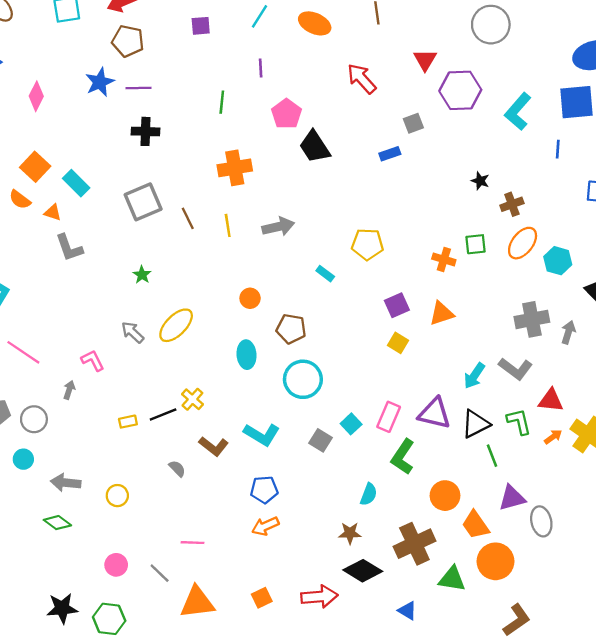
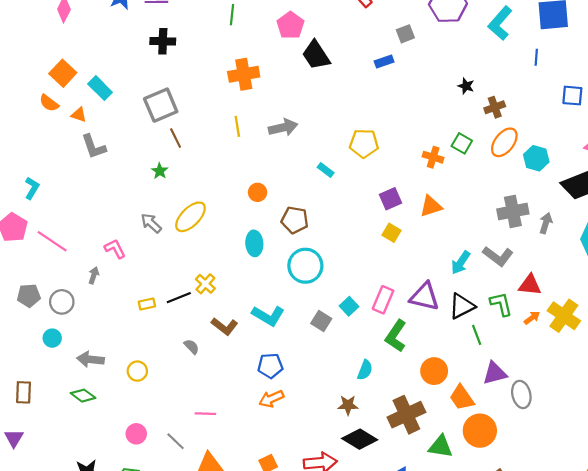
brown line: (188, 218) -> (176, 138), moved
green square: (476, 244) -> (462, 143), turned 36

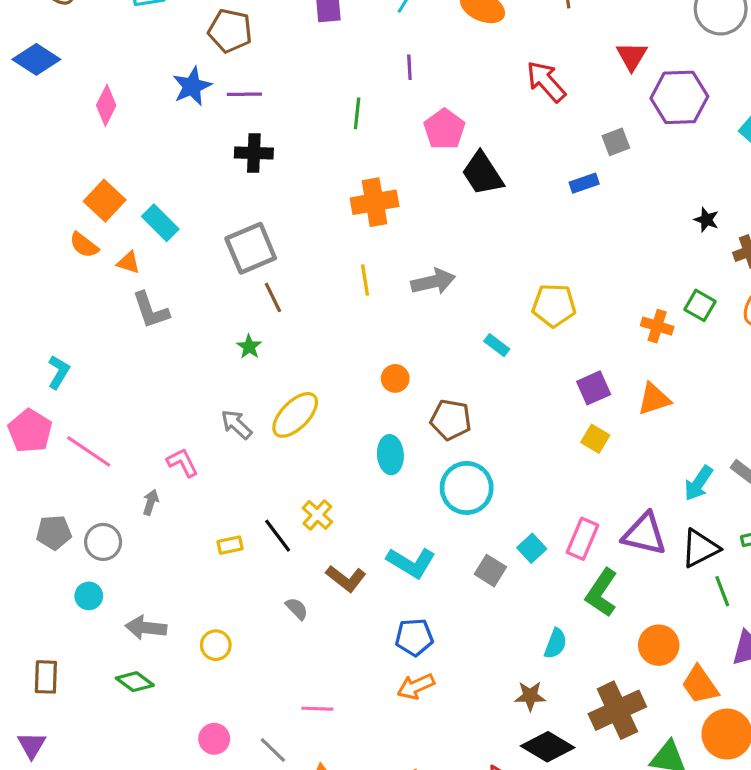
black line: (179, 298) -> (278, 536), turned 75

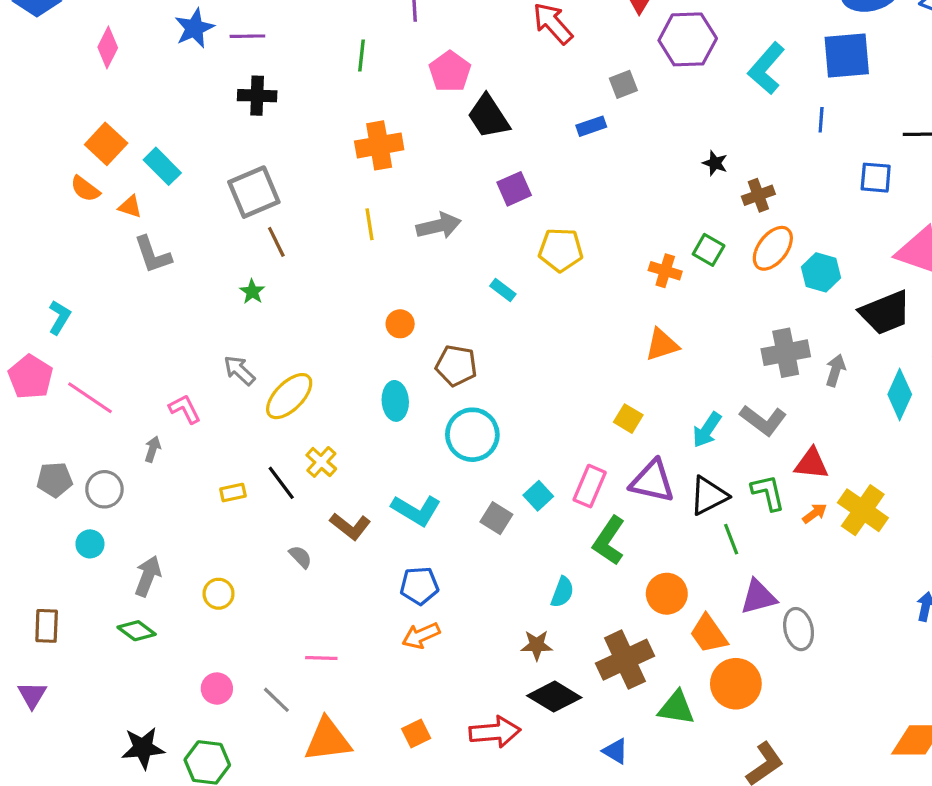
purple square: (594, 388) -> (514, 189), moved
yellow ellipse: (295, 415) -> (289, 396), moved
yellow square: (595, 439) -> (628, 419), moved
gray arrow: (146, 628) -> (148, 576), turned 105

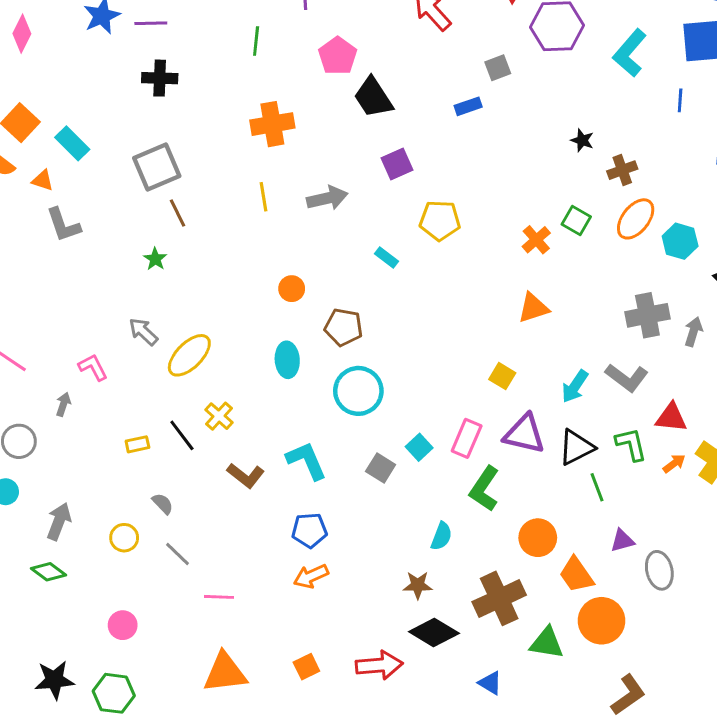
orange cross: (665, 271) -> (536, 240), turned 32
cyan L-shape: (416, 510) -> (306, 461), turned -144
gray semicircle: (300, 557) -> (163, 504), moved
purple triangle: (758, 597) -> (622, 541), size x0.7
gray line: (276, 700) -> (178, 554), moved

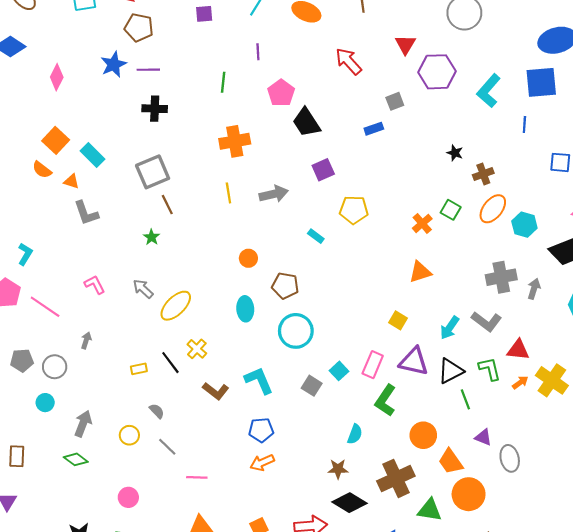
pink L-shape: (93, 367) -> (95, 285), moved
purple triangle: (622, 541) -> (483, 437), turned 36

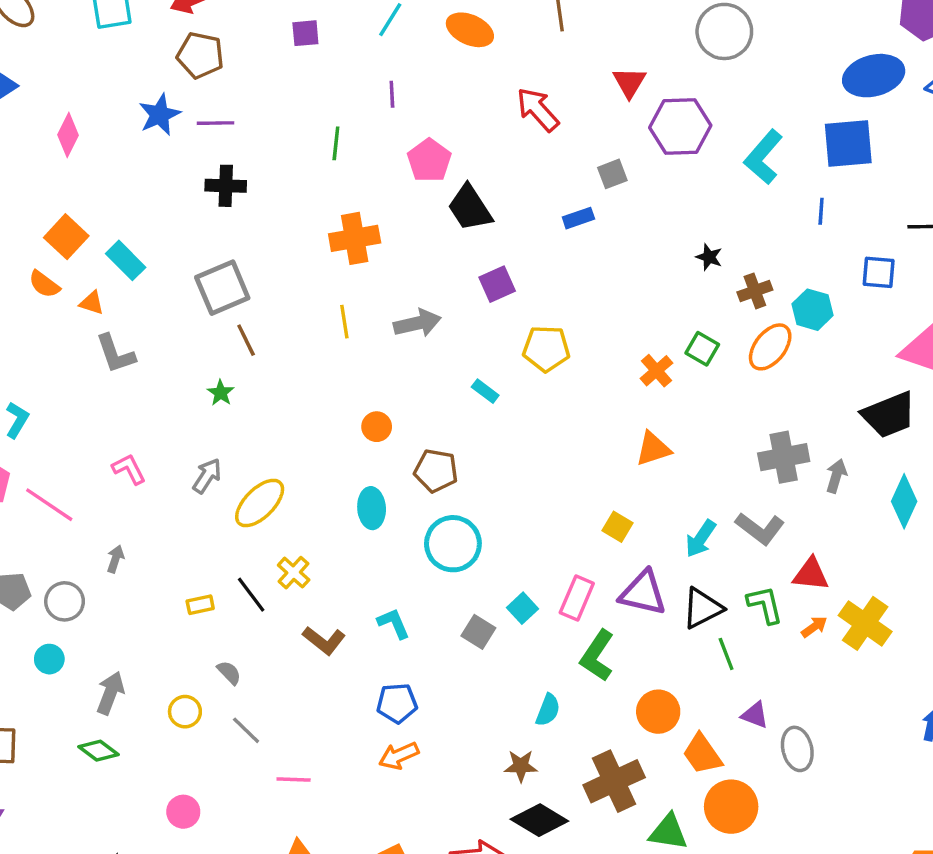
cyan hexagon: (524, 225) -> (813, 310), moved
gray arrow: (143, 289) -> (207, 476), turned 80
cyan L-shape: (259, 380) -> (394, 623), size x0.7

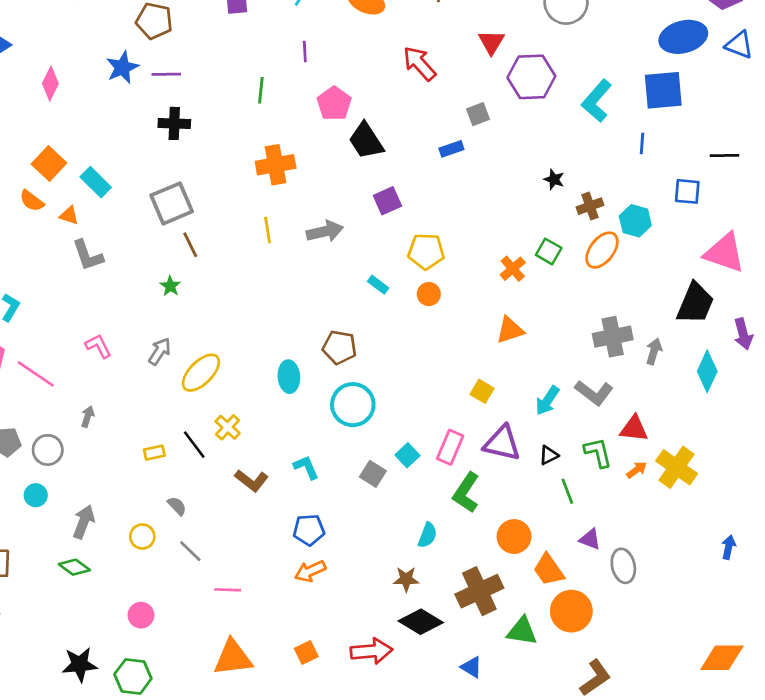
black trapezoid: (889, 415) -> (695, 303), turned -45
orange circle: (377, 427) -> (429, 294), moved
black triangle: (702, 608) -> (549, 455), size x0.6

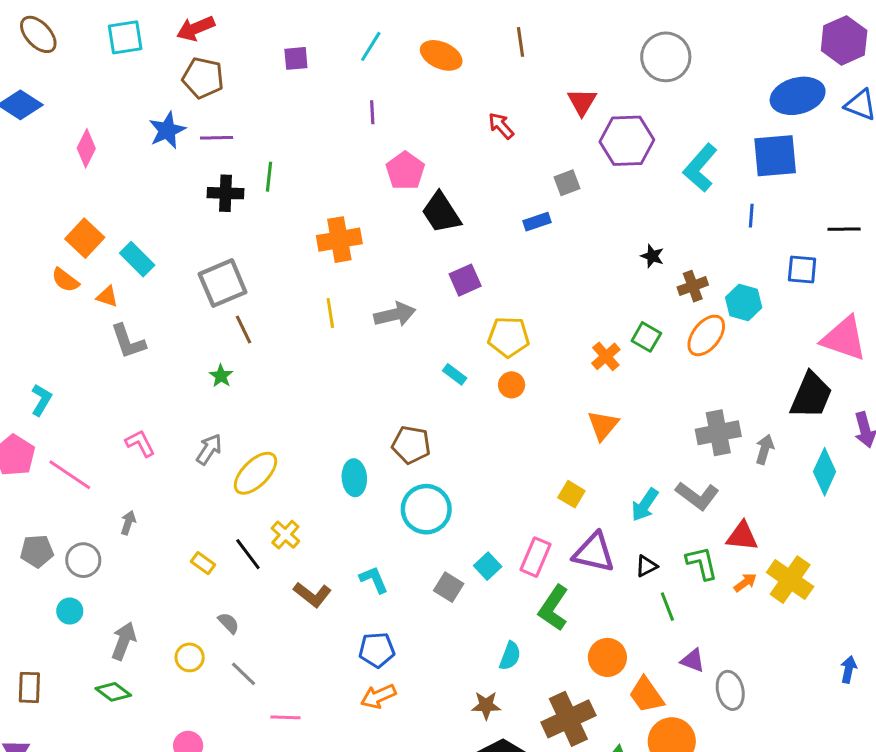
red arrow: (419, 64) -> (501, 126), size x0.7
green line: (261, 90) -> (269, 177), moved
orange triangle: (510, 330) -> (603, 425), turned -32
yellow rectangle: (154, 453) -> (203, 563), turned 48

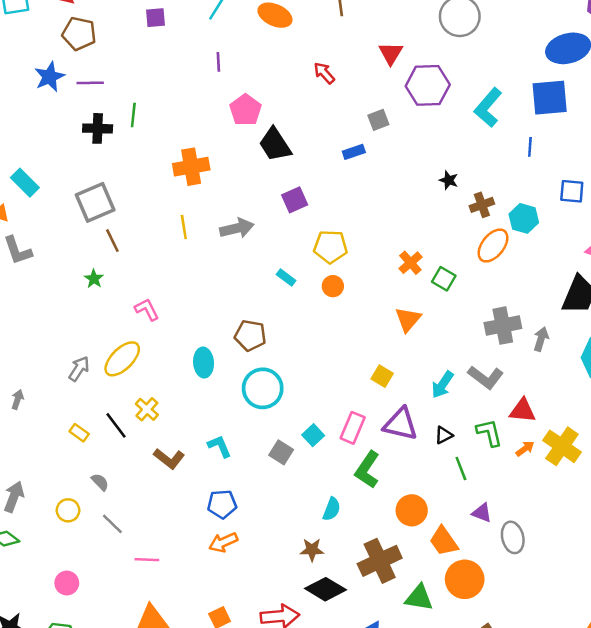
green square: (646, 337) -> (444, 279), moved
pink L-shape: (140, 443) -> (147, 310), moved
gray arrow: (209, 449) -> (79, 369), moved

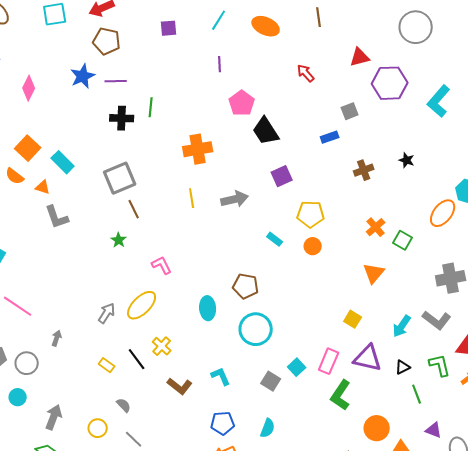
red triangle: (391, 53) -> (360, 57), turned 45
brown cross: (482, 205) -> (364, 170), moved
cyan semicircle: (332, 509) -> (268, 428), moved

